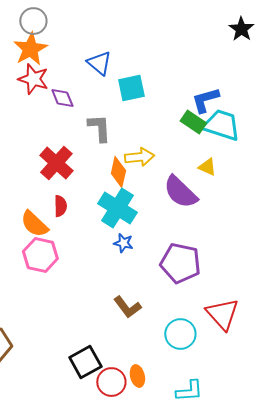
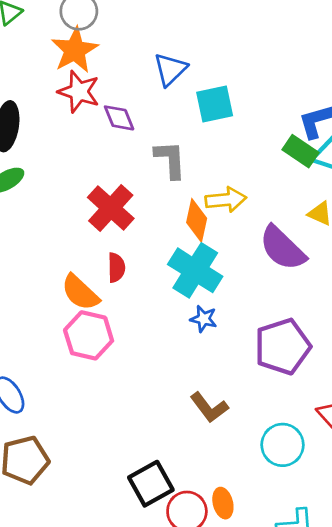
blue triangle: (99, 63) -> (170, 69), turned 36
purple pentagon: (180, 263) -> (283, 347), turned -30

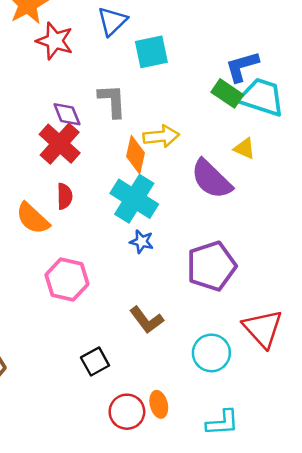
red star: (79, 92) -> (55, 41), moved
purple diamond: (119, 118) -> (67, 114), moved
pink hexagon: (89, 335) -> (67, 279), moved
black square: (151, 484) -> (95, 362), moved, size x0.7

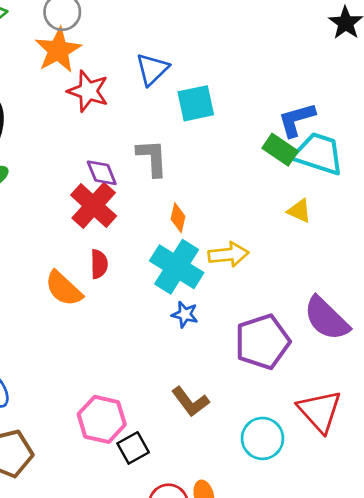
yellow arrow: (161, 136) -> (228, 255), moved
orange diamond: (136, 155) -> (178, 218), size x0.7
purple semicircle: (211, 179) -> (327, 319), moved
pink hexagon: (67, 279) -> (102, 419), moved

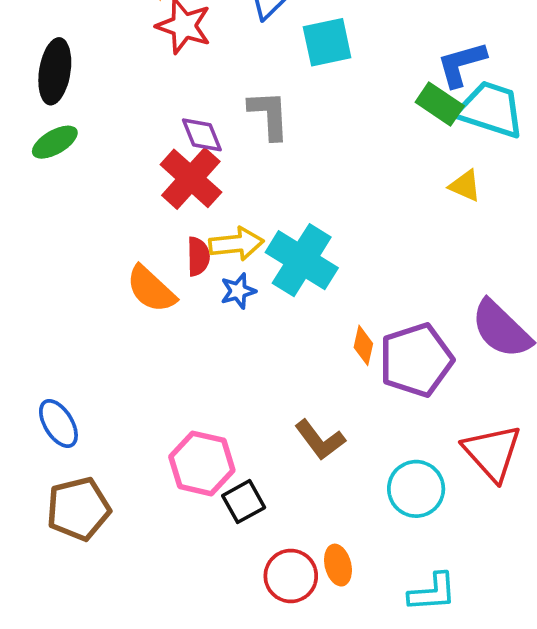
orange diamond: (178, 218) -> (363, 345), moved
yellow arrow: (228, 255) -> (236, 244), moved
blue star: (185, 314) -> (238, 291), moved, turned -30

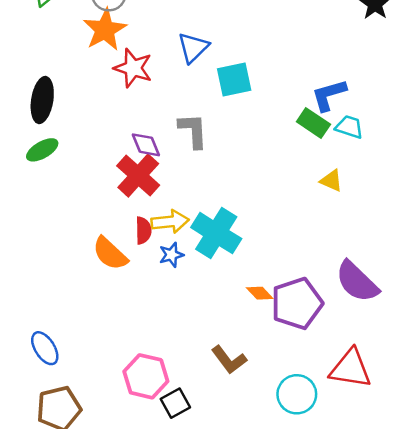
cyan trapezoid: (490, 109) -> (349, 127), size x0.6
orange diamond: (363, 345) -> (260, 293), turned -56
red triangle: (492, 453) -> (351, 369), turned -39

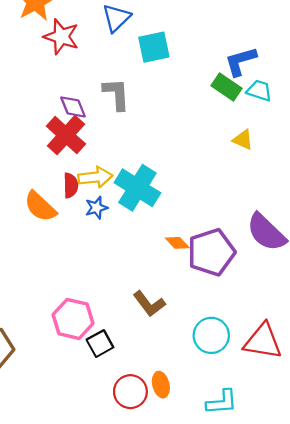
red triangle: (351, 369) -> (263, 341), moved

